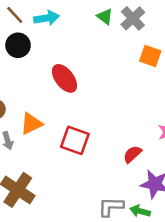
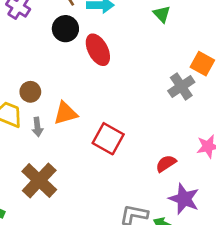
gray cross: (133, 18) -> (181, 87), moved
red ellipse: (64, 78) -> (98, 50), moved

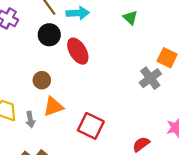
brown circle: (30, 92) -> (42, 80), moved

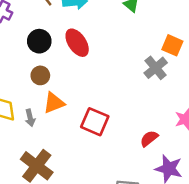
black circle: (49, 35) -> (39, 41), moved

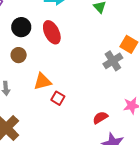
orange triangle: (54, 103) -> (42, 81), moved
red square: (95, 122) -> (58, 98), size x0.6

